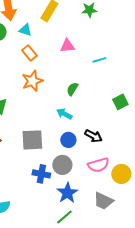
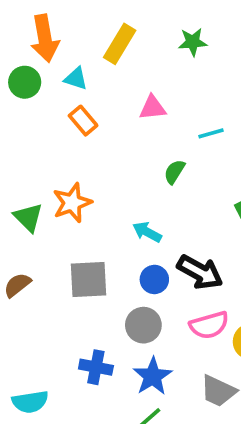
orange star: (32, 81) -> (72, 203), moved
green semicircle: (72, 89) -> (174, 172), moved
black arrow: (93, 136) -> (200, 272), size x1.4
blue cross: (41, 174) -> (96, 367), moved

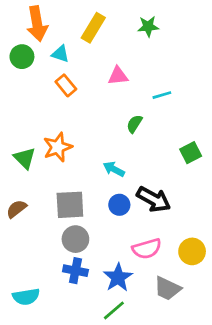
gray circle: (143, 325) -> (75, 239), moved
pink semicircle: (209, 325) -> (147, 249), moved

